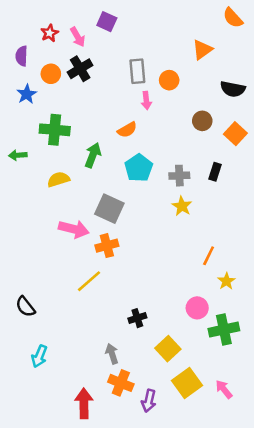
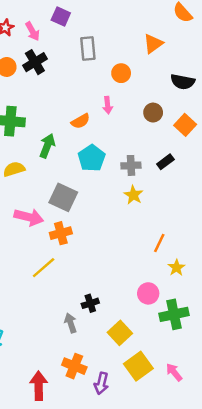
gray rectangle: (137, 71) -> (88, 49), moved
pink arrow: (146, 101) -> (108, 105), moved
black rectangle: (215, 172) -> (165, 162), turned 35
gray arrow: (112, 354) -> (71, 323), moved

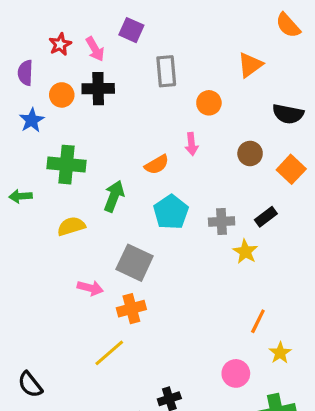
black cross: (35, 62) -> (98, 89), turned 30
yellow star: (133, 195) -> (245, 252), moved
pink arrow: (29, 217) -> (90, 288), size x0.7
pink circle: (148, 293) -> (236, 373), moved

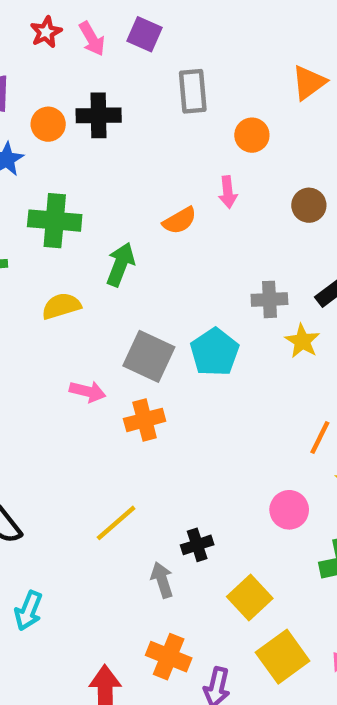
red star: (60, 44) -> (46, 32), moved
pink arrow: (95, 49) -> (92, 39), moved
cyan pentagon: (171, 212) -> (215, 352), moved
yellow line: (109, 353) -> (116, 523), moved

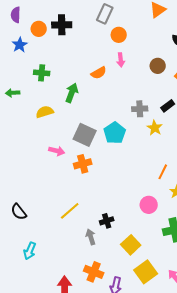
gray rectangle: (193, 91) -> (105, 14), turned 30
orange circle: (252, 135) -> (119, 35), moved
green cross: (55, 221) -> (42, 73), size x0.7

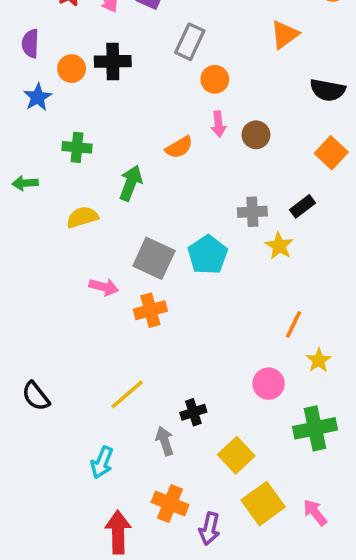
brown circle: (158, 66) -> (256, 135), moved
cyan arrow: (30, 251) -> (102, 462), moved

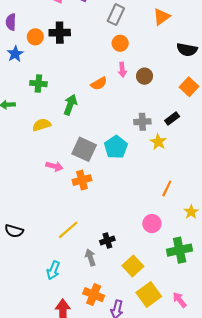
gray rectangle: (190, 42) -> (116, 15), moved
yellow star: (319, 360) -> (191, 212), moved
black semicircle: (36, 396) -> (14, 231), turned -36

